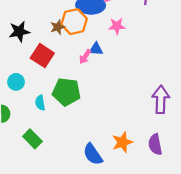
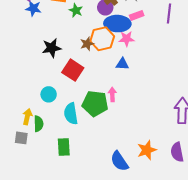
pink star: (117, 26) -> (126, 39), moved
pink arrow: (85, 57) -> (112, 94), moved, turned 144
cyan semicircle: (40, 103) -> (71, 114), size x1.5
green rectangle: (32, 139) -> (64, 147), turned 42

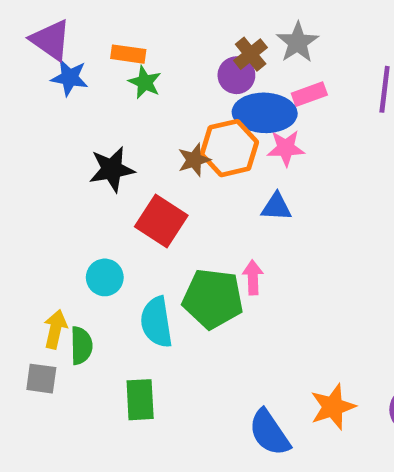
green star: (76, 10) -> (145, 82), moved

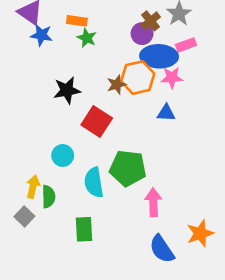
pink arrow: (253, 277) -> (153, 202), moved, size x1.4
gray square: (41, 379) -> (24, 216), turned 36

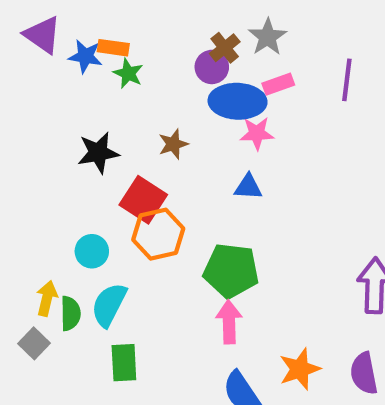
blue star: (41, 35) -> (85, 56), moved
orange hexagon: (138, 78) -> (158, 234), moved
green pentagon: (128, 168) -> (231, 271), moved
cyan semicircle: (94, 182) -> (109, 305), moved, turned 36

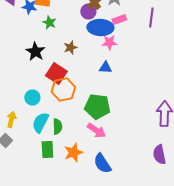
green star: (128, 73) -> (49, 22), moved
black star: (98, 153) -> (35, 52), turned -30
green semicircle: (70, 313) -> (57, 126), moved
pink arrow: (229, 322) -> (96, 130), turned 126
orange star: (300, 369) -> (73, 152), moved

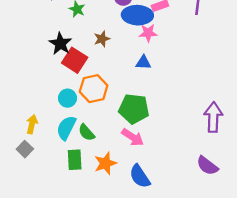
red square: (56, 74) -> (75, 60), moved
cyan circle: (32, 98) -> (67, 98), moved
green semicircle: (57, 126) -> (86, 132), turned 140
purple semicircle: (159, 154) -> (207, 166), turned -42

